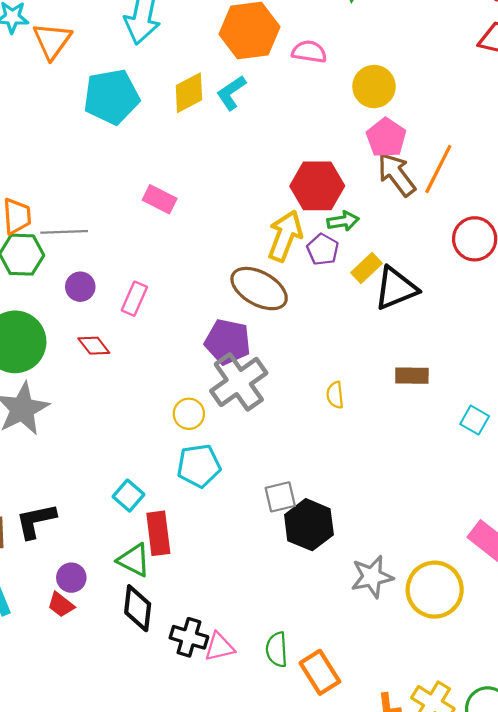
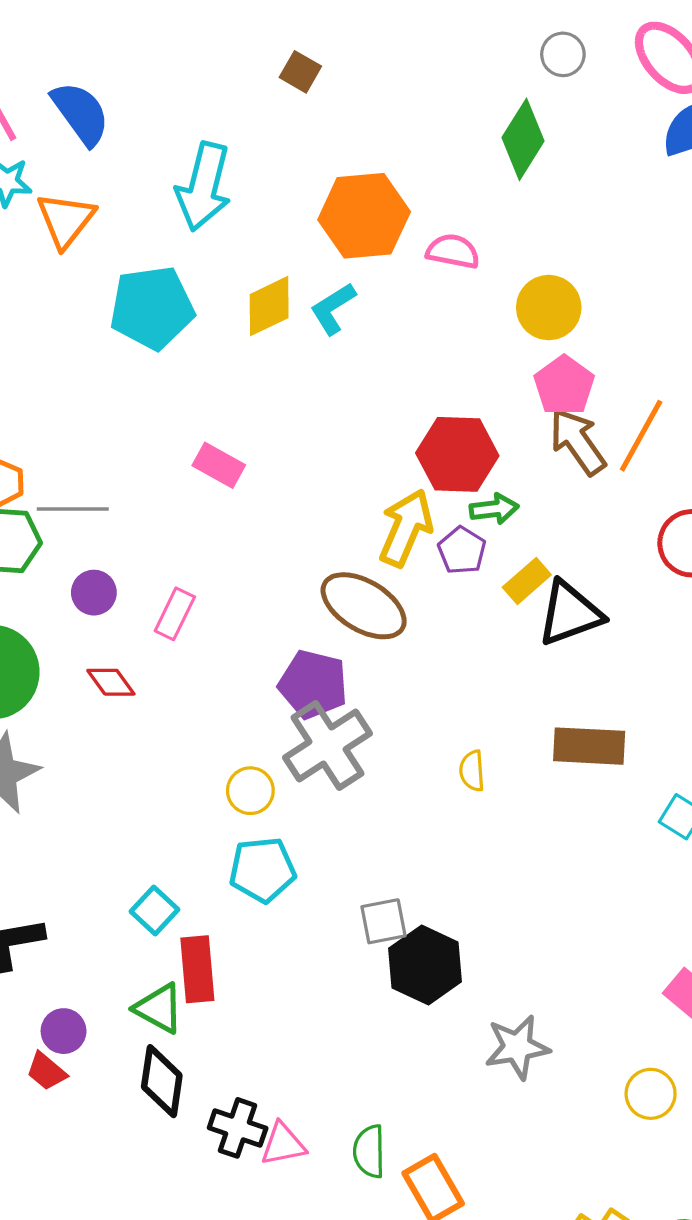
brown rectangle: (412, 376) -> (589, 746), size x1.4
yellow circle: (435, 590) -> (651, 1094), moved, size x0.6

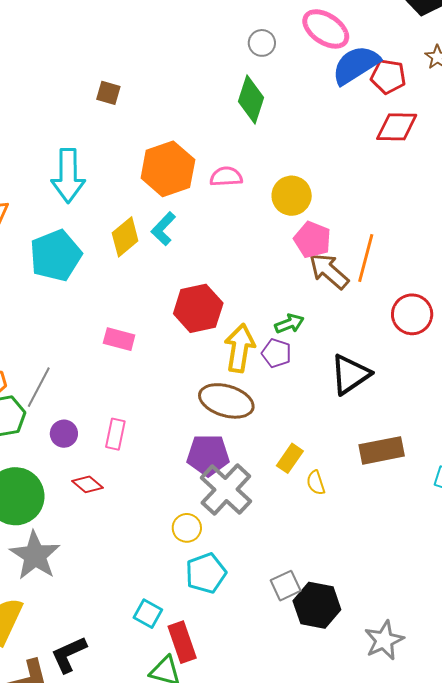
red hexagon: (457, 454) -> (198, 308), moved
gray line: (73, 509) -> (39, 387), turned -48
yellow rectangle: (527, 581) -> (290, 458), moved

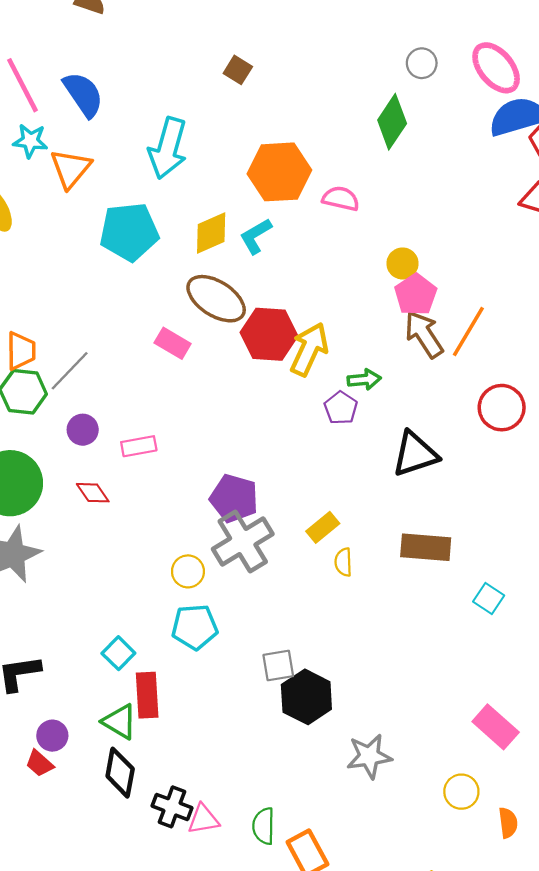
yellow circle: (292, 196) -> (402, 263), moved, size x0.7
yellow arrow: (240, 348) -> (309, 349), moved
brown ellipse: (226, 401) -> (216, 299), moved
pink rectangle: (115, 434) -> (139, 446), turned 52

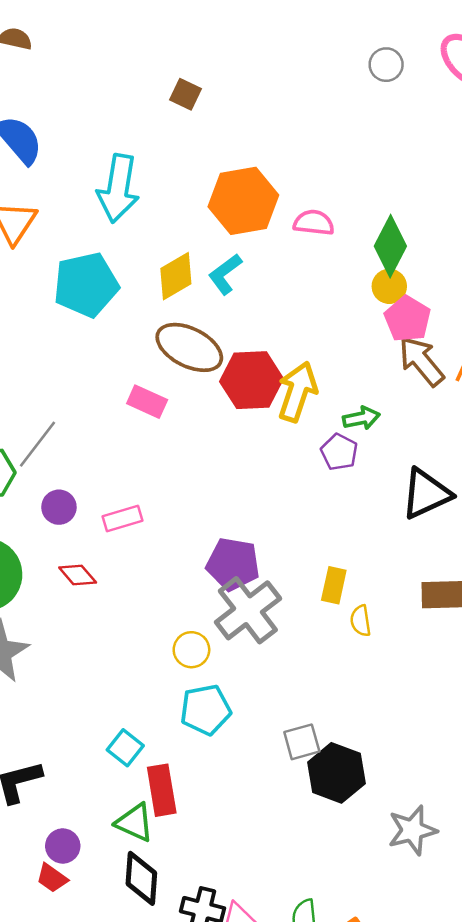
green diamond: (392, 122) -> (390, 246), moved
yellow rectangle: (323, 527) -> (334, 585), turned -32

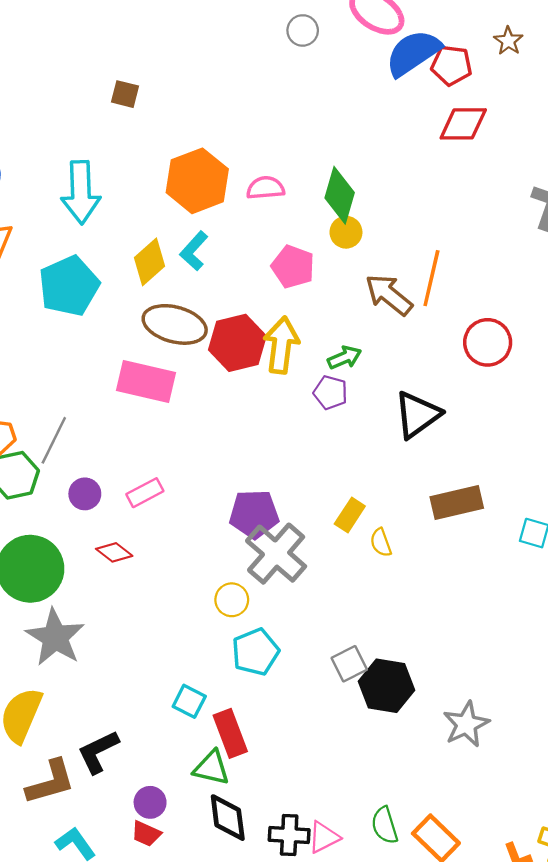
pink pentagon: (408, 319) -> (293, 267), moved
pink rectangle: (147, 402) -> (146, 382), size x1.6
yellow rectangle: (334, 585) -> (350, 515), turned 32

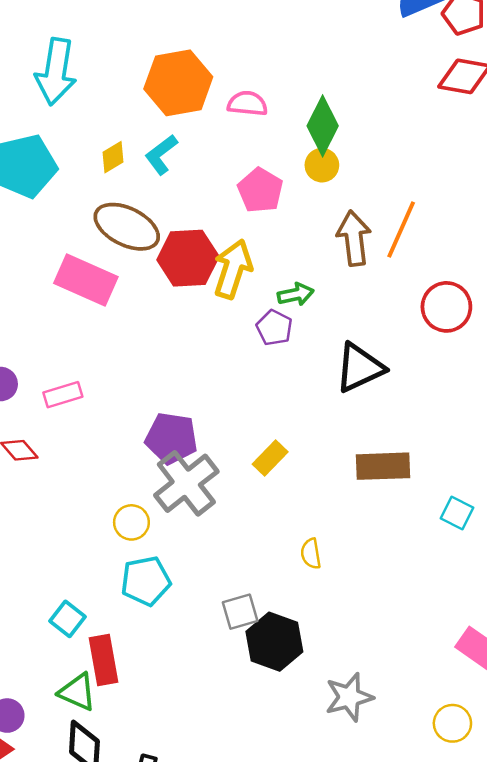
yellow diamond: (149, 262) -> (113, 157), size x0.7
brown arrow: (389, 295) -> (354, 238), turned 33
yellow semicircle: (381, 543) -> (311, 554), moved

